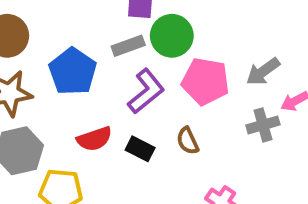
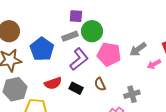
gray cross: (263, 125) -> (132, 94), moved

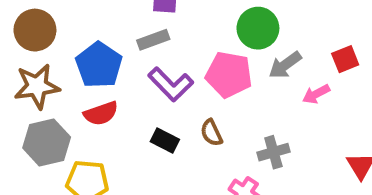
green circle: (92, 31) -> (258, 28), moved
purple L-shape: (79, 59) -> (171, 84), turned 85
red semicircle: (53, 83) -> (101, 113), moved

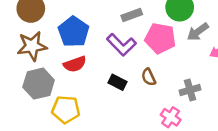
gray rectangle: (153, 40) -> (132, 15), moved

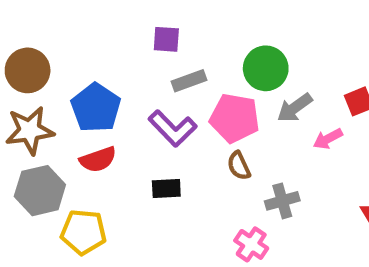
brown semicircle: (149, 77) -> (239, 166), moved
black rectangle: (118, 82) -> (166, 188), turned -30

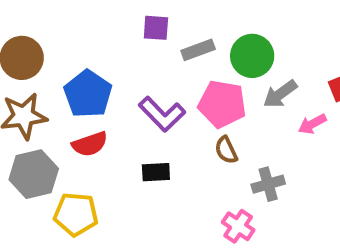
gray rectangle: (189, 81) -> (198, 50), moved

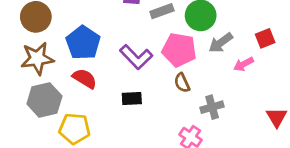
red semicircle: (90, 144) -> (85, 78), turned -130

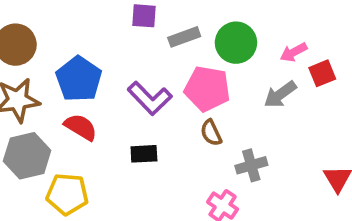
gray arrow: (221, 43) -> (280, 94), moved
pink arrow: (244, 64) -> (293, 52), moved

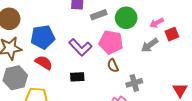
blue pentagon: (79, 79) -> (43, 37), turned 30

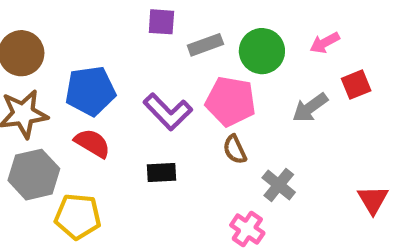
pink arrow: (157, 23) -> (325, 43), moved
gray cross: (134, 83) -> (279, 185), turned -35

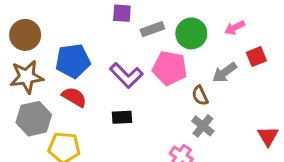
brown semicircle: (235, 149) -> (200, 96), moved

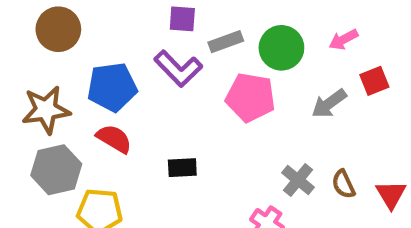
brown circle: (25, 35) -> (58, 29), moved
purple L-shape: (126, 75) -> (178, 68), moved
brown semicircle: (200, 96) -> (343, 184), moved

